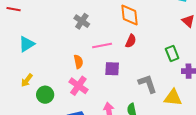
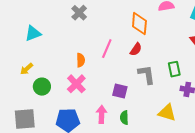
gray cross: (82, 21) -> (79, 13), moved
pink line: (102, 46) -> (107, 49), turned -66
purple square: (112, 69) -> (120, 91), moved
gray L-shape: (148, 84) -> (147, 74), moved

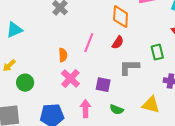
green rectangle: (174, 69) -> (157, 52), moved
gray L-shape: (147, 74) -> (129, 67), turned -80
pink cross: (76, 84) -> (70, 78), moved
green semicircle: (124, 118) -> (117, 110), moved, turned -64

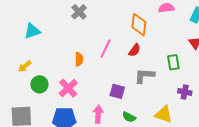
pink cross: (70, 78) -> (68, 88), moved

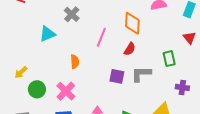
cyan triangle: (32, 31) -> (47, 34), moved
pink line: (106, 49) -> (101, 37), moved
purple square: (117, 91) -> (117, 76), moved

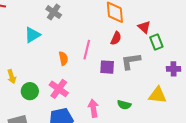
pink line: (101, 37) -> (87, 50), moved
red triangle: (189, 38) -> (144, 27), moved
yellow arrow: (21, 72) -> (12, 77), turned -56

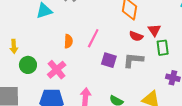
red semicircle: (116, 38) -> (136, 36), moved, turned 72

